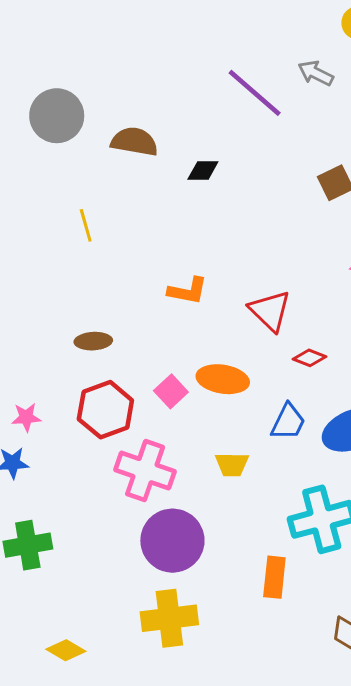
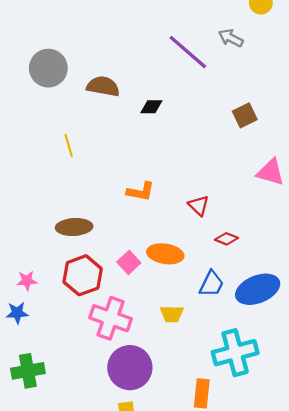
red triangle: (270, 311) -> (199, 206), size x0.7
brown ellipse: (93, 341) -> (74, 227), size x1.4

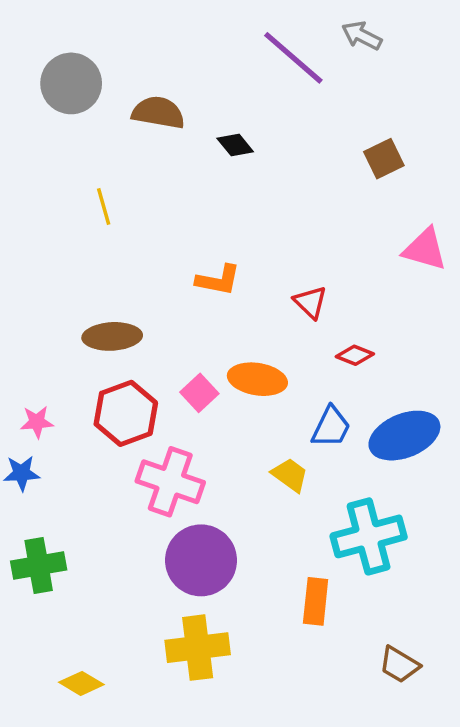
black diamond: (151, 107) -> (235, 145), turned 50
yellow trapezoid: (172, 314) -> (290, 475), moved, turned -145

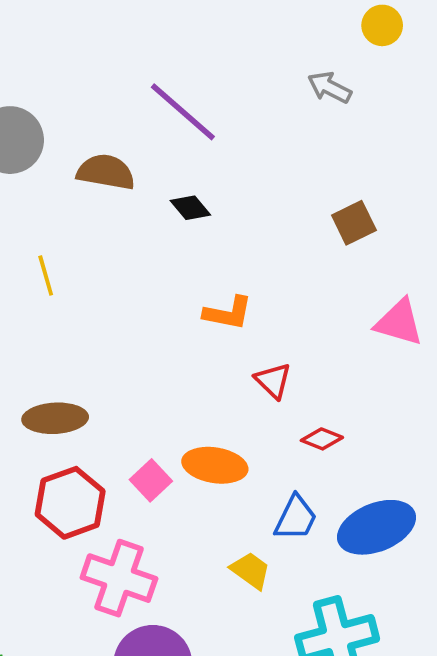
purple line: (293, 58) -> (183, 112), moved
orange L-shape: (218, 280) -> (228, 313), moved

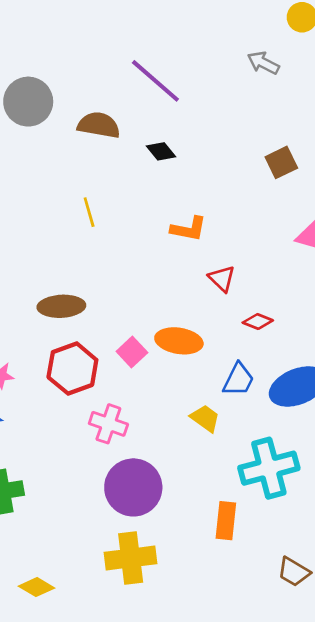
yellow line: (46, 275) -> (89, 212), moved
pink cross: (119, 578) -> (108, 424), size x0.7

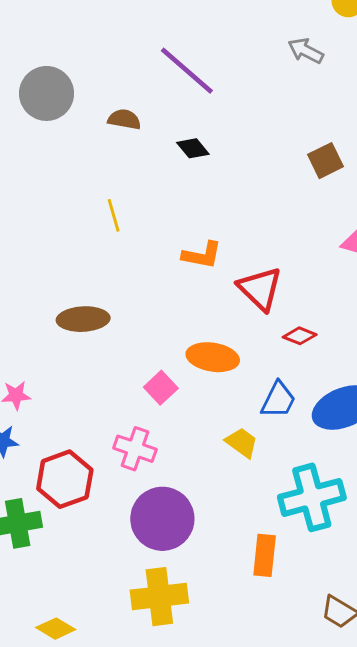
brown semicircle: (99, 125) -> (124, 119), size x0.7
orange L-shape: (189, 229) -> (202, 255), moved
red triangle: (222, 279) -> (260, 289), size x1.5
pink square: (132, 352) -> (161, 388), moved
red hexagon: (72, 369) -> (65, 479), moved

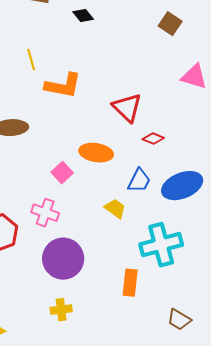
brown square: (326, 161) -> (170, 24), turned -30
orange L-shape: (202, 255) -> (63, 86), moved, size x1.4
yellow cross: (159, 597) -> (61, 310), size x0.6

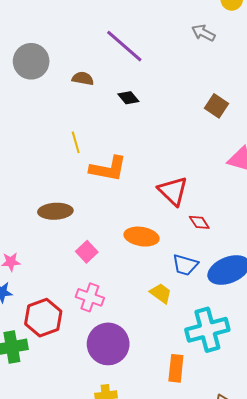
red diamond: (153, 139) -> (199, 222), turned 35
pink square: (62, 173) -> (87, 252), moved
blue trapezoid: (139, 181) -> (185, 265), turned 80

